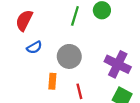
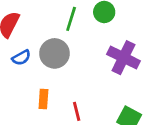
gray circle: (69, 56) -> (54, 53), moved
purple cross: (118, 64) -> (124, 58), moved

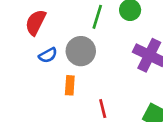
orange rectangle: (43, 99) -> (70, 85), moved

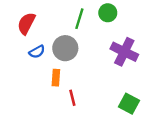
red line: (103, 109) -> (72, 98), moved

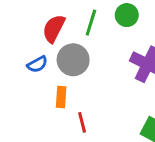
red semicircle: (26, 23) -> (54, 28), moved

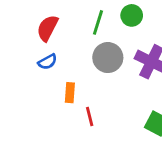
red semicircle: (54, 28) -> (47, 28), moved
gray circle: (73, 60) -> (108, 58), moved

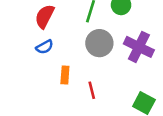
red line: (90, 116) -> (92, 90), moved

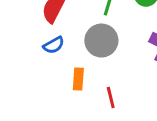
gray circle: (99, 43) -> (101, 41), moved

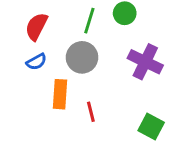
orange rectangle: (78, 79) -> (60, 94), size x1.4

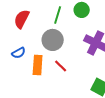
blue semicircle: (36, 62) -> (19, 53), moved
red line: (91, 112) -> (61, 66), moved, turned -32

